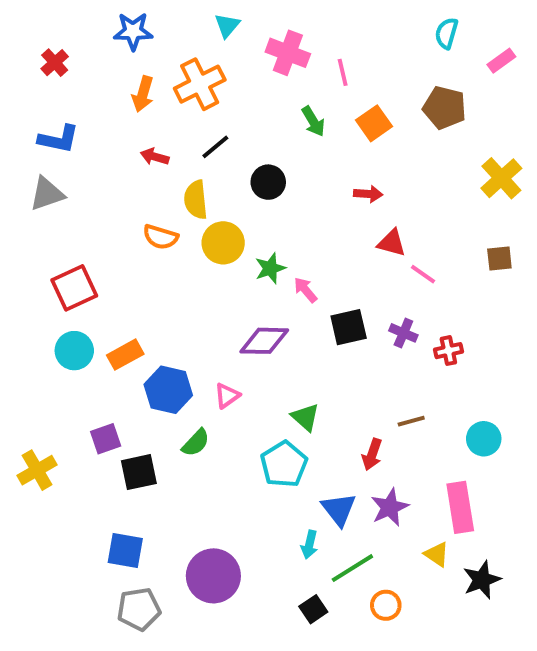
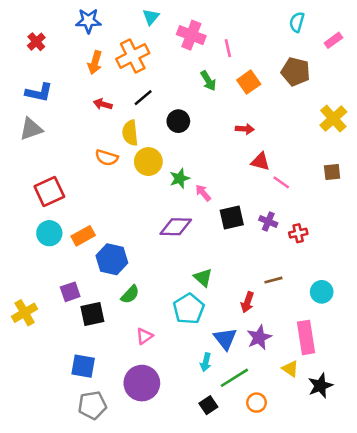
pink triangle: (227, 396) -> (144, 336), moved

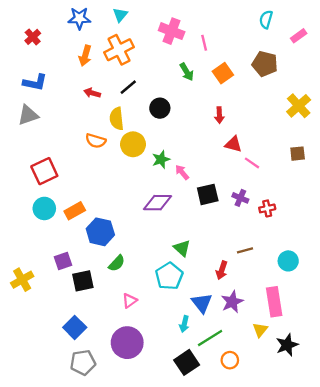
cyan triangle: (151, 17) -> (120, 15), moved
red arrow: (245, 129) -> (219, 115), turned 84
blue square: (83, 366) -> (75, 327), turned 35
yellow triangle: (290, 369) -> (260, 330), turned 35
black square: (208, 405) -> (187, 362), size x1.5

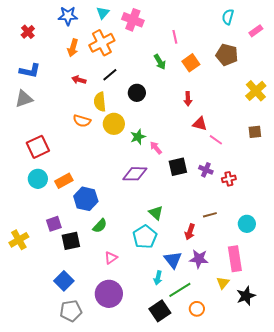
pink cross: (172, 31) -> (133, 20), moved
purple star: (232, 302) -> (199, 259), turned 30

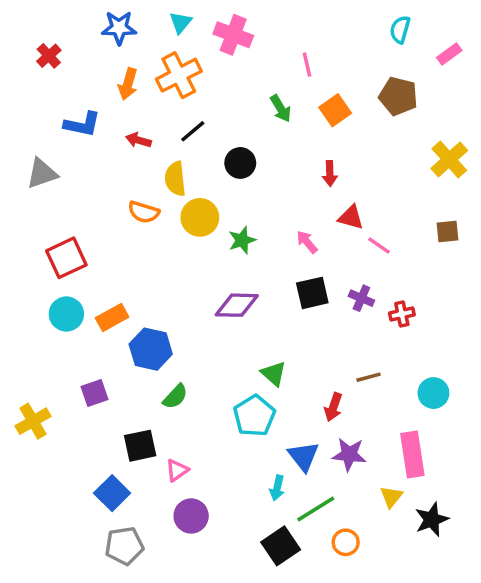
blue L-shape: (30, 71) -> (82, 124), moved
pink arrow: (156, 148) -> (307, 242), moved
black square: (71, 241) -> (140, 446), moved
pink triangle: (111, 258) -> (177, 470), moved
purple circle: (109, 294) -> (191, 516), size x0.7

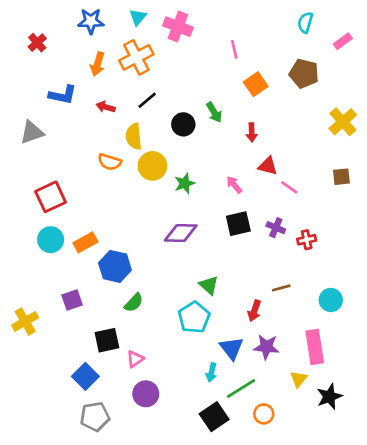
green arrow: (281, 109) -> (214, 112), moved

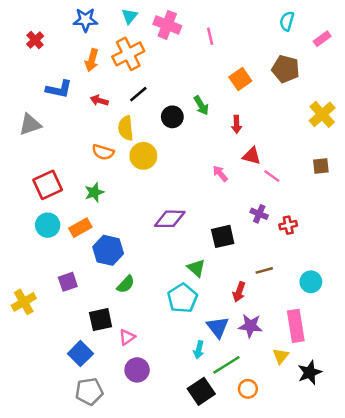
pink line: (234, 49) -> (210, 36), moved
green star: (185, 183) -> (94, 192), moved
black square: (238, 224) -> (223, 236), moved

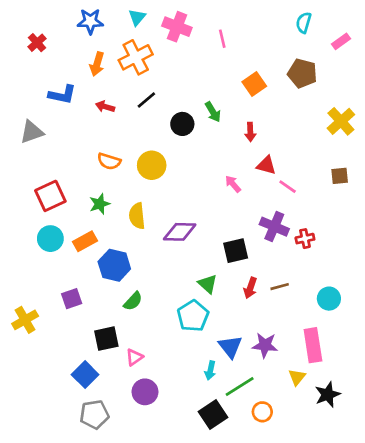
yellow semicircle: (126, 128) -> (137, 216), moved
purple cross: (259, 214) -> (274, 227), size x1.5
red arrow: (239, 292) -> (250, 288), moved

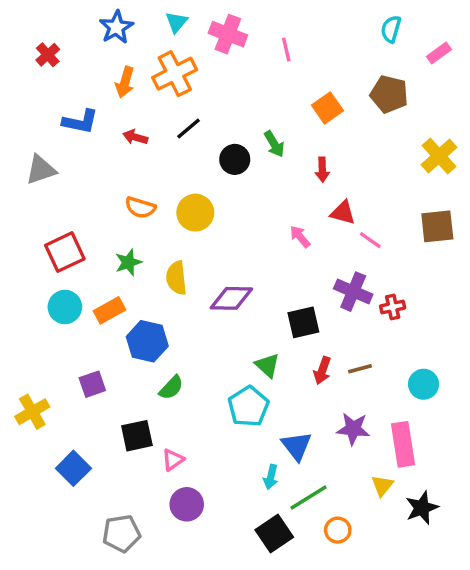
blue star: (90, 21) -> (116, 27), turned -30
brown square: (340, 176) -> (437, 226), size x1.5
purple star: (265, 345) -> (353, 429), moved
blue square: (85, 375) -> (73, 468), moved

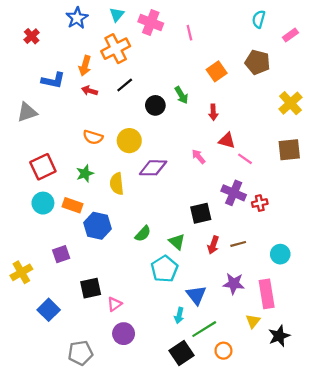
orange arrow: (125, 82) -> (85, 66), moved
purple diamond: (231, 298) -> (153, 168), moved
orange rectangle: (109, 310) -> (72, 205), turned 48
green semicircle: (171, 388) -> (143, 234), moved

